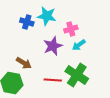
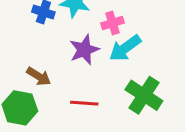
cyan arrow: (79, 45) -> (125, 48), size x1.5
green cross: (77, 75) -> (144, 95), moved

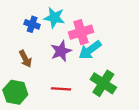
pink cross: (113, 23) -> (81, 32), size x1.5
brown arrow: (39, 76) -> (25, 59), moved, turned 30

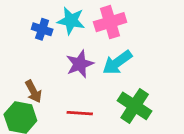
pink cross: (81, 32) -> (110, 22), moved
brown arrow: (25, 59) -> (33, 91), moved

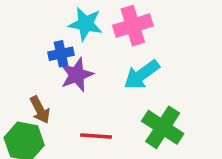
blue cross: (42, 29) -> (61, 54), moved, turned -30
purple star: (80, 64) -> (77, 75), moved

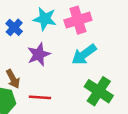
blue cross: (61, 54) -> (14, 27), moved, turned -35
red line: (96, 136) -> (40, 97), moved

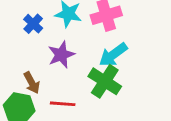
green cross: (99, 91) -> (105, 81), moved

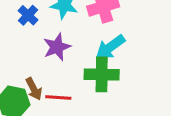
green cross: (105, 81) -> (102, 74), turned -32
brown arrow: (32, 83) -> (34, 89), moved

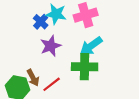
blue cross: (28, 15) -> (41, 22), moved
red line: (58, 98) -> (52, 84), turned -42

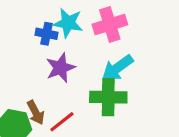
blue cross: (41, 22) -> (47, 34), turned -32

